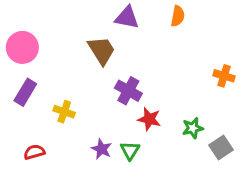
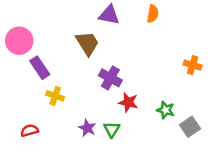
purple rectangle: (25, 92) -> (40, 68), moved, turned -65
green star: (193, 128) -> (166, 110), turned 30

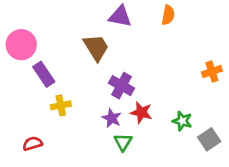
orange cross: (193, 65) -> (212, 71), turned -36
yellow cross: (55, 96) -> (61, 105), turned -30
purple star: (87, 128) -> (112, 118), moved

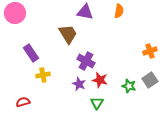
pink circle: (21, 45) -> (15, 13), moved
gray square: (209, 139) -> (150, 80), moved
green triangle: (123, 142) -> (97, 103), moved

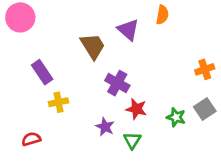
purple triangle: (85, 12) -> (128, 30), moved, turned 30
purple star: (79, 84) -> (105, 127), moved

